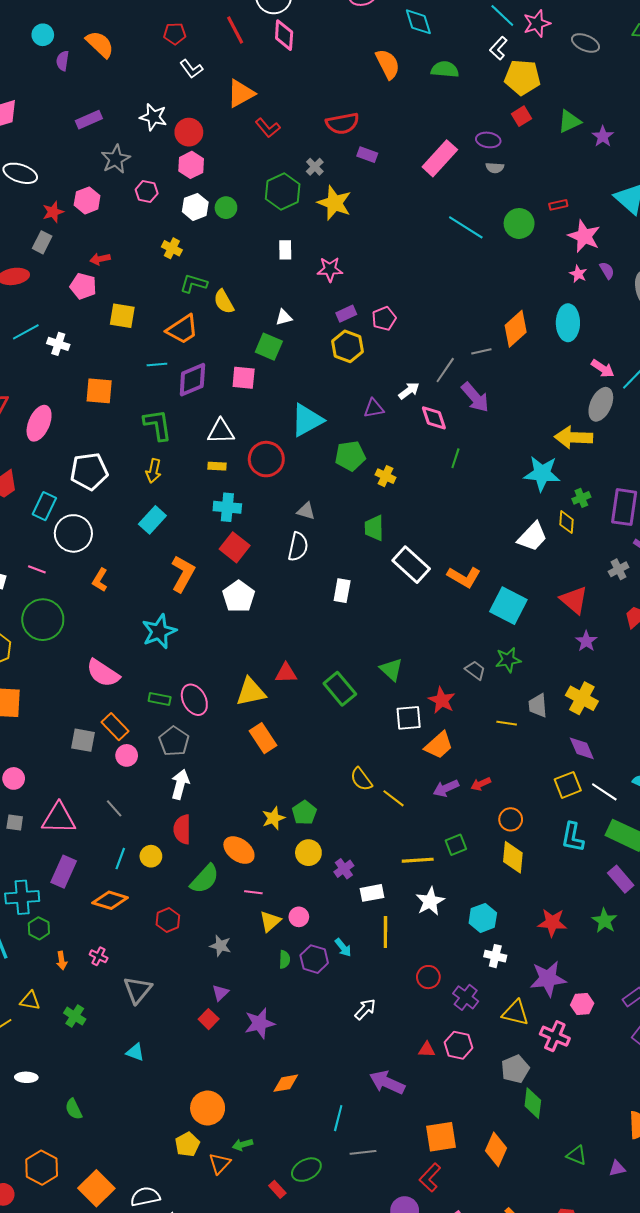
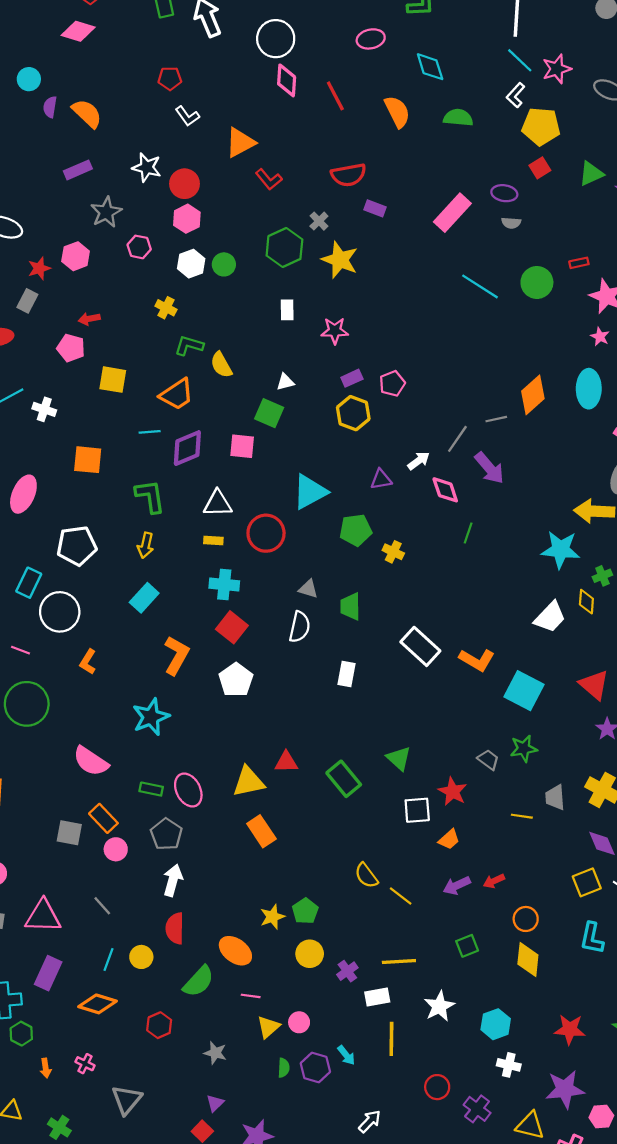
red line: (235, 30) -> (335, 96), moved
orange semicircle: (100, 44) -> (87, 113), moved
green trapezoid: (374, 528) -> (350, 606), moved
orange trapezoid: (439, 745) -> (449, 839), size x0.7
yellow line: (418, 860) -> (399, 962), moved

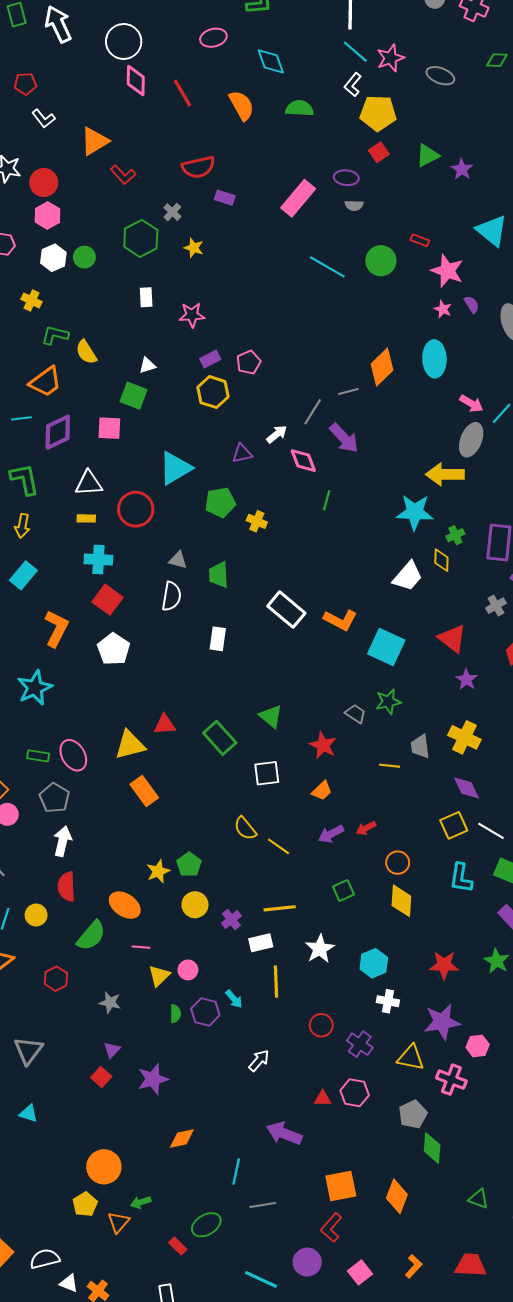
yellow star: (340, 260) -> (194, 248), size x0.6
red rectangle: (579, 263) -> (420, 240), turned 36
white square: (417, 810) -> (267, 773), moved

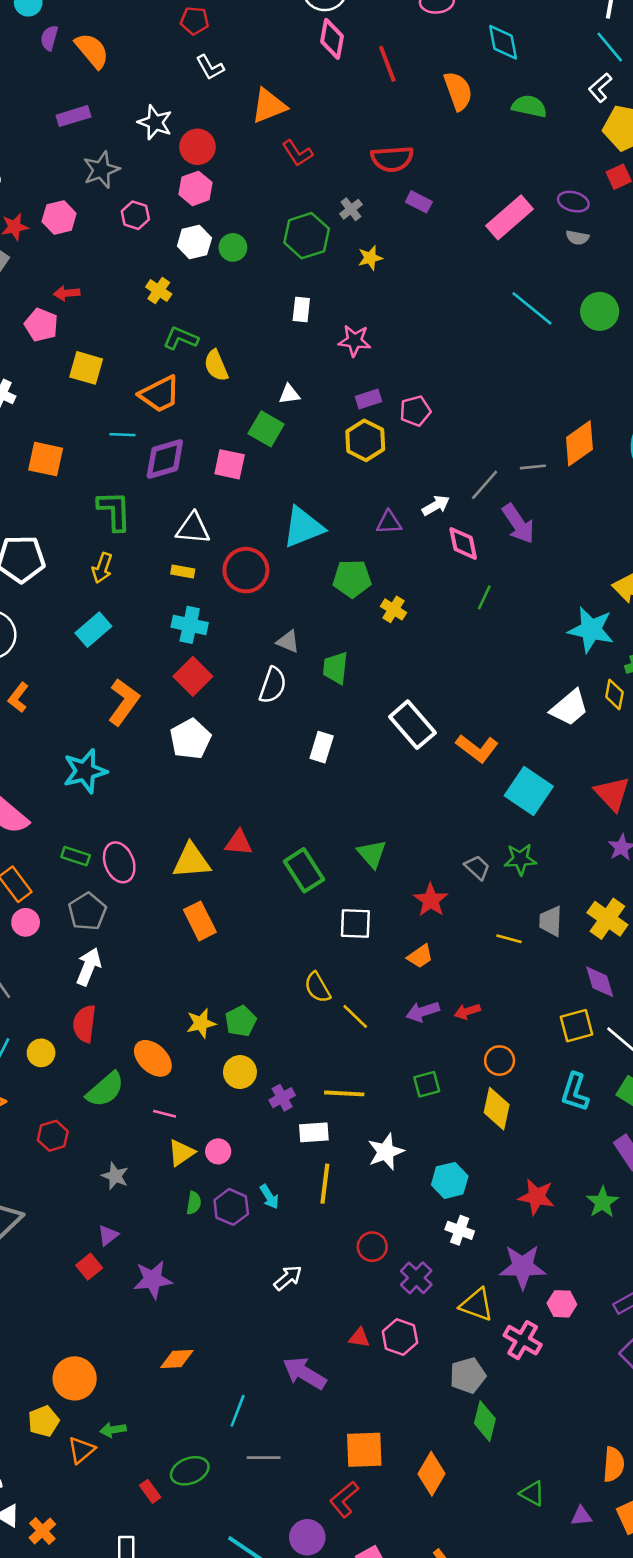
yellow star: (194, 248) -> (370, 258), turned 30

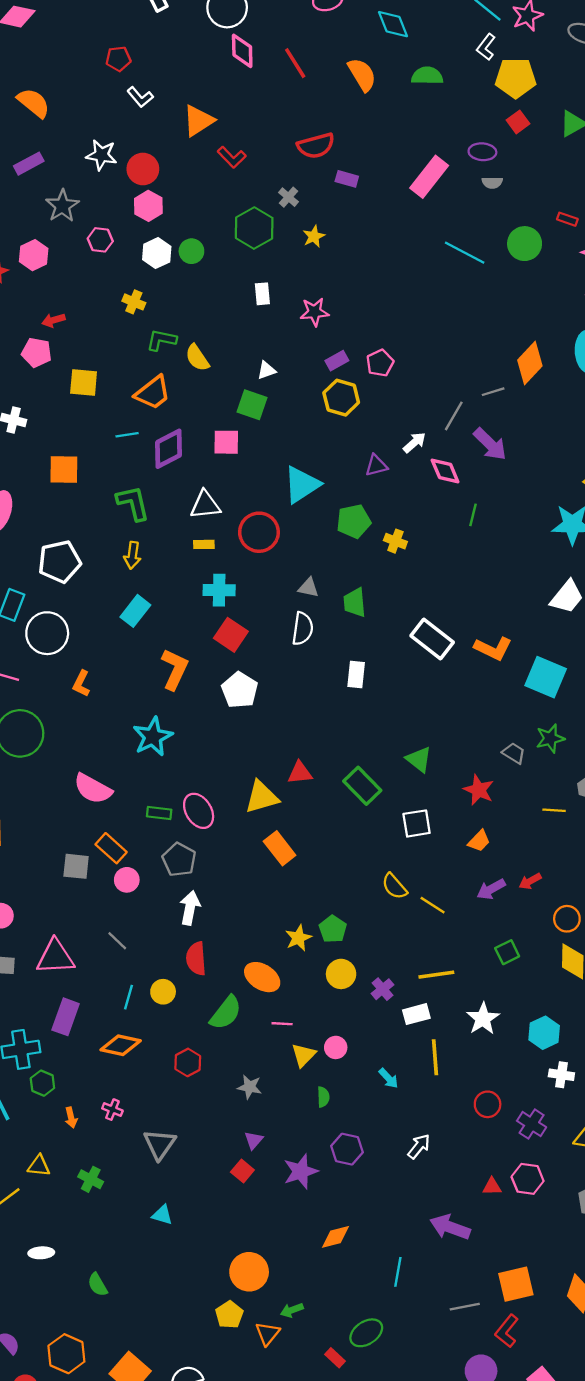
purple hexagon: (231, 1207) -> (347, 1149), moved
gray line: (264, 1458) -> (465, 1307), moved

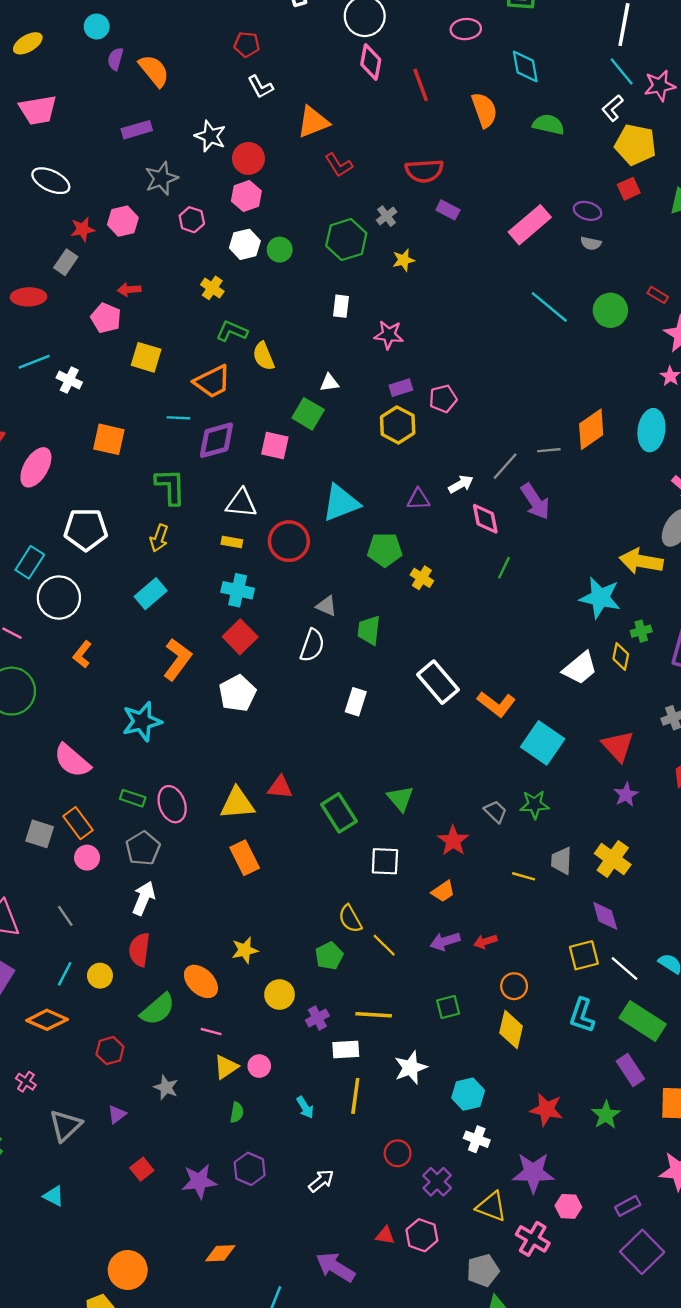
green pentagon: (333, 929) -> (329, 956), moved
purple triangle: (254, 1140) -> (117, 1114), moved

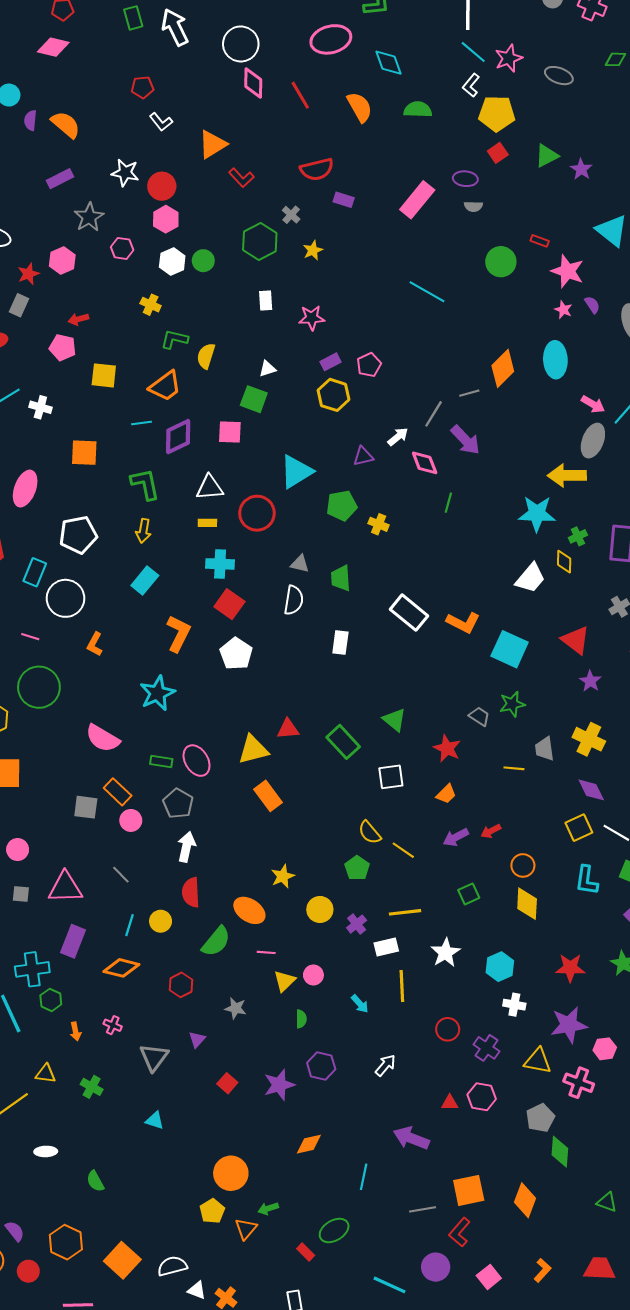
pink ellipse: (466, 29) -> (331, 39), size x1.5
cyan line: (549, 307) -> (427, 292), moved
yellow semicircle: (264, 356) -> (206, 356), turned 50

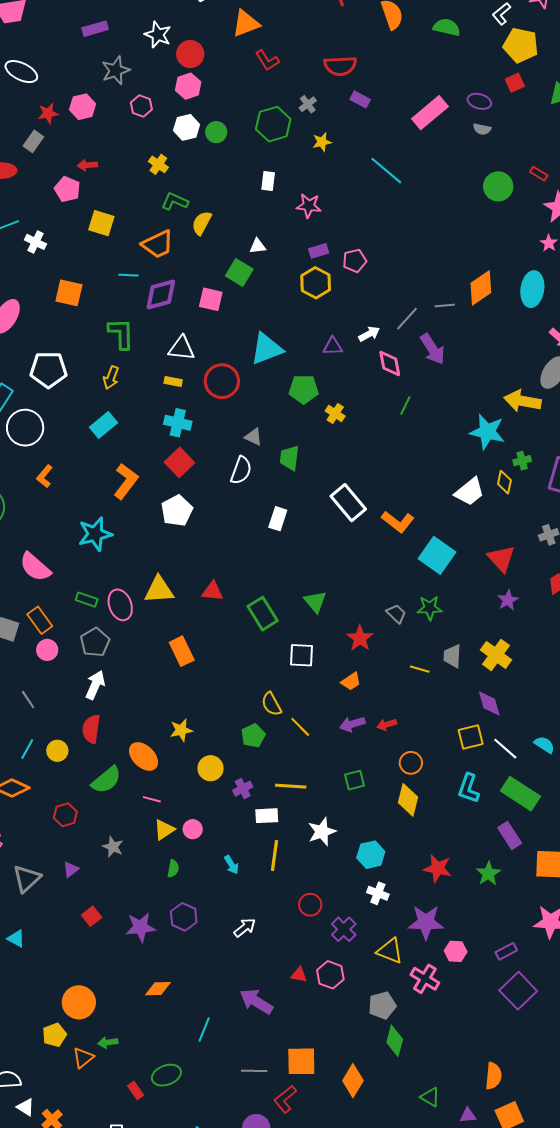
cyan line: (427, 292) -> (386, 171), moved
yellow triangle: (253, 750) -> (159, 590), moved

